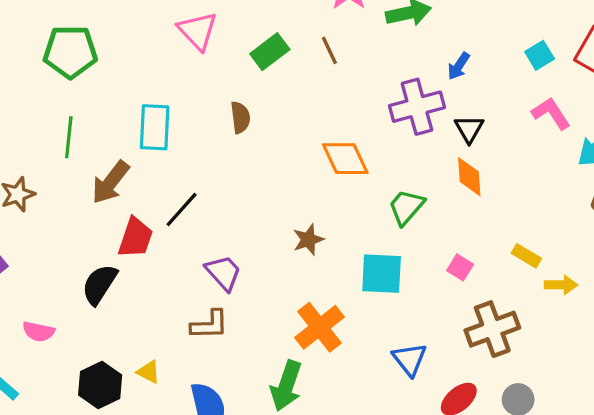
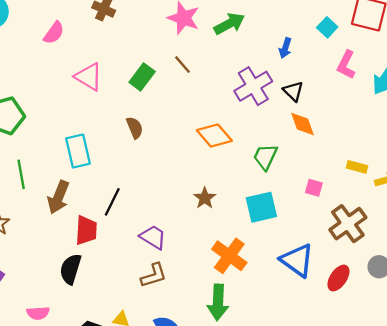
blue arrow: (459, 66) -> (285, 48), moved
pink L-shape: (551, 113) -> (346, 65), turned -104
blue triangle: (410, 359) -> (297, 260), size x1.4

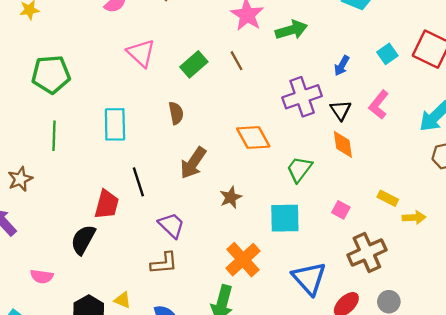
pink L-shape: (346, 65) -> (379, 105), moved
brown arrow: (58, 197) -> (193, 163), moved
black line: (112, 202) -> (138, 182), turned -56

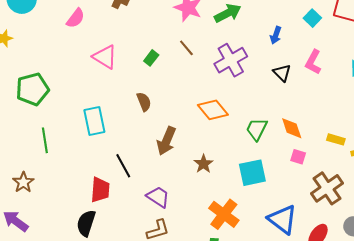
green rectangle: (194, 64) -> (151, 58), size x0.7
purple cross: (302, 97) -> (231, 60), moved
orange diamond: (343, 144) -> (292, 128), moved

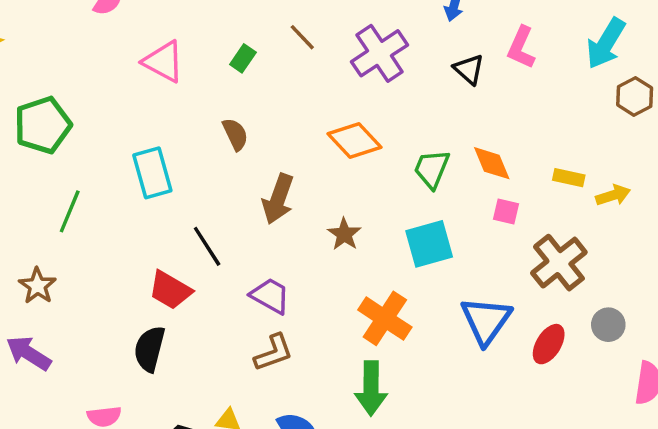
green line: (45, 140) -> (70, 211), turned 35
red trapezoid: (100, 190) -> (170, 290), turned 120
blue triangle: (282, 219) -> (486, 321), turned 32

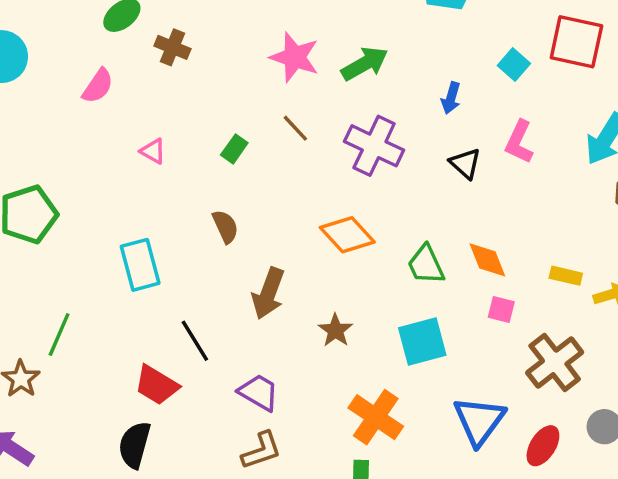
purple cross: (380, 53) -> (374, 146), turned -32
pink triangle: (163, 62) -> (153, 151), size x0.6
green trapezoid: (432, 169) -> (426, 265), turned -48
green line: (70, 211) -> (59, 334), moved

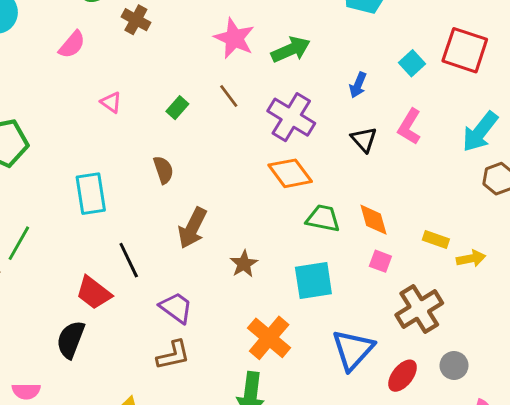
orange diamond: (347, 235) -> (290, 173), moved
green trapezoid: (426, 265) -> (323, 218), turned 120

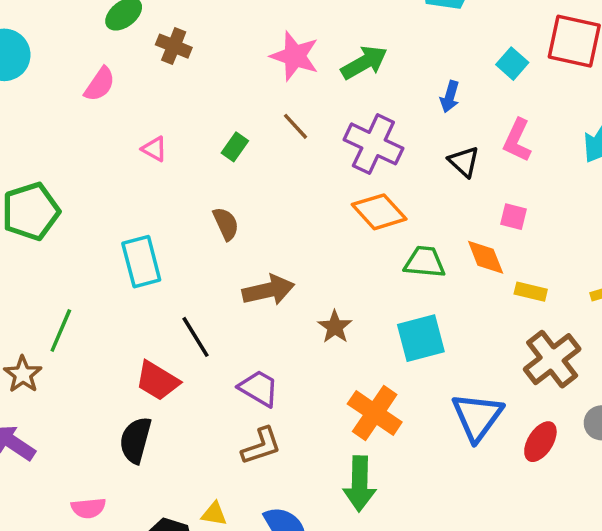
brown arrow: (192, 228) -> (268, 290), turned -123
yellow rectangle: (436, 239) -> (531, 292), moved
pink square: (380, 261) -> (513, 217), moved

